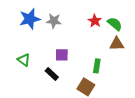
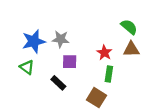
blue star: (30, 19) -> (34, 41), moved
gray star: (54, 21) -> (61, 39), moved
red star: (95, 21) -> (104, 53), moved

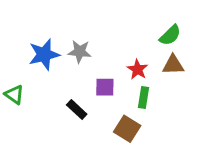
green semicircle: (129, 27) -> (170, 35), turned 96
purple square: (70, 62) -> (105, 87), moved
green triangle: (27, 67) -> (14, 95), moved

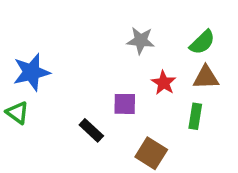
gray star: (80, 52) -> (141, 41), moved
blue star: (44, 55) -> (31, 72), moved
green rectangle: (143, 98) -> (195, 116), moved

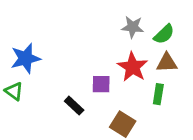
gray star: (141, 41) -> (133, 27), moved
red star: (164, 83) -> (133, 67), size x1.5

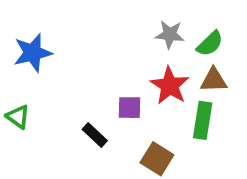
blue star: (25, 58) -> (33, 53), moved
green rectangle: (158, 94) -> (203, 120), size x1.4

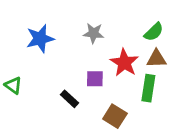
gray star: (170, 34) -> (94, 33), moved
blue star: (33, 53) -> (40, 39), moved

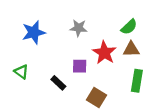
green triangle: (13, 85) -> (21, 72), moved
green rectangle: (148, 88) -> (137, 81), moved

